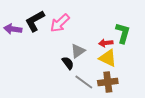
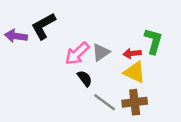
pink arrow: (60, 23) -> (77, 54), moved
gray triangle: (78, 51) -> (101, 52), moved

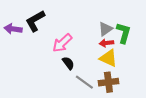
gray triangle: (101, 52) -> (105, 29), moved

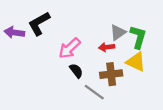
red arrow: (106, 43) -> (107, 47), moved
yellow triangle: (108, 58) -> (136, 62), moved
brown cross: (108, 82) -> (111, 74), moved

